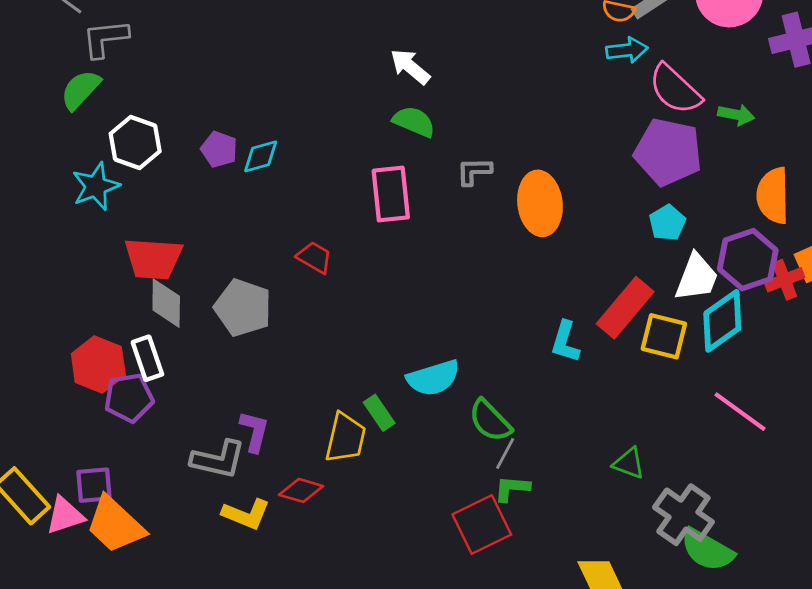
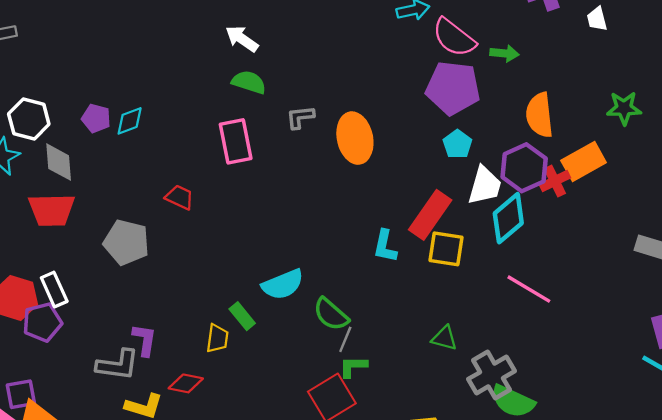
gray diamond: (166, 303) -> (59, 162), moved
yellow square: (664, 336) -> (446, 249), moved
yellow trapezoid: (345, 438) -> (217, 338), size x0.7
gray cross: (683, 515) -> (491, 375), turned 30

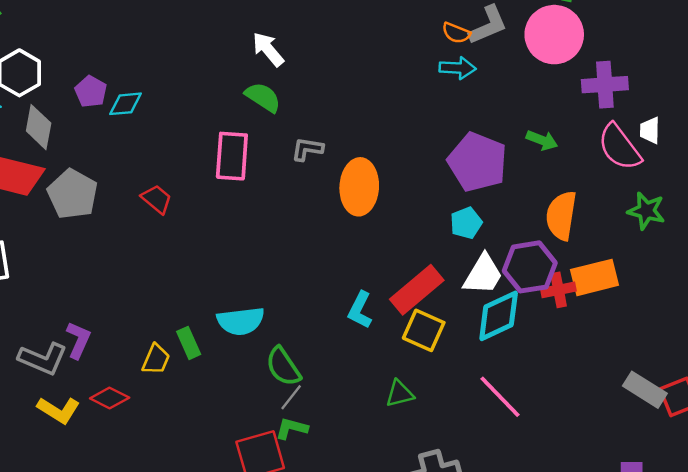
pink semicircle: (454, 38) -> (619, 147), moved
green star: (624, 108) -> (646, 211), moved
gray pentagon: (126, 242) -> (73, 194), moved
green triangle: (444, 338) -> (400, 394), moved, turned -44

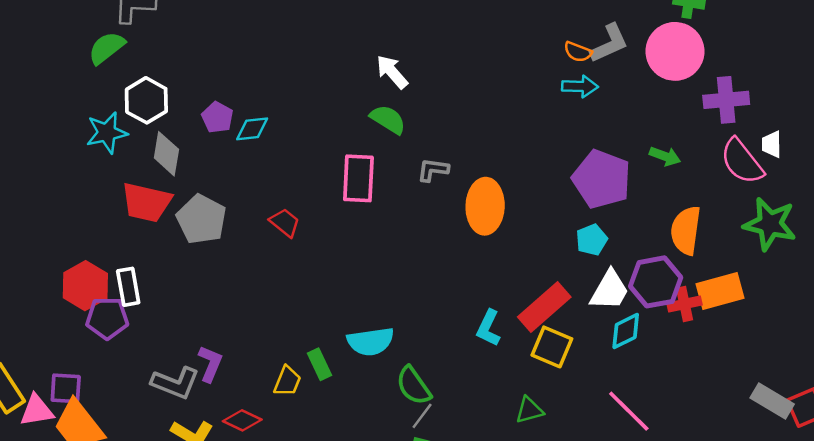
green star: (646, 211) -> (770, 224), size x1.4
cyan diamond: (499, 316) -> (626, 331), size x0.7

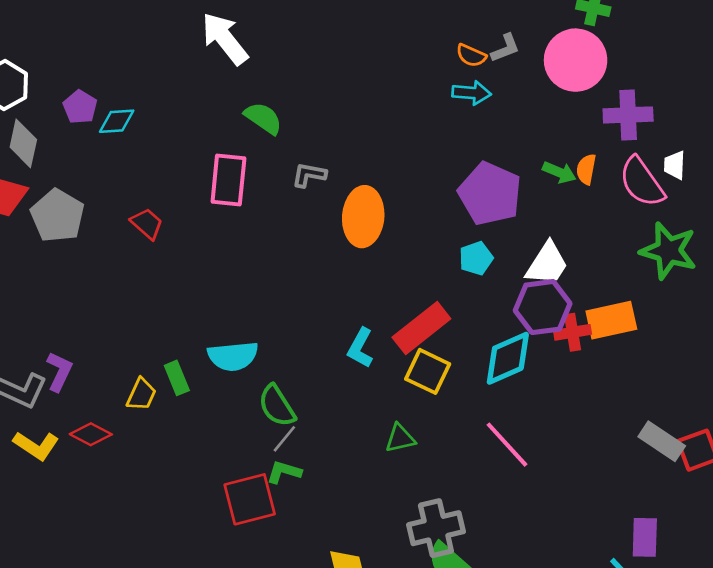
gray L-shape: (609, 43) -> (505, 48), size x0.7
white arrow: (392, 72) -> (225, 39), moved, size x1.4
orange semicircle: (686, 230) -> (586, 169), moved, size x0.6
white trapezoid: (609, 290) -> (547, 264), moved
cyan diamond: (626, 331) -> (508, 358), size x1.4

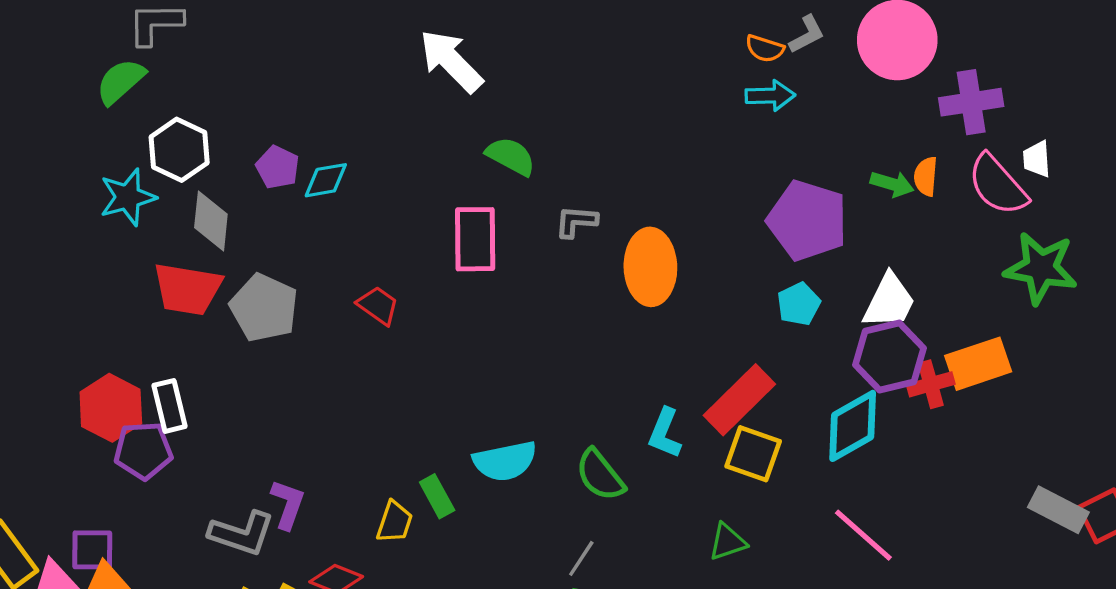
green semicircle: (277, 406) -> (600, 475), moved

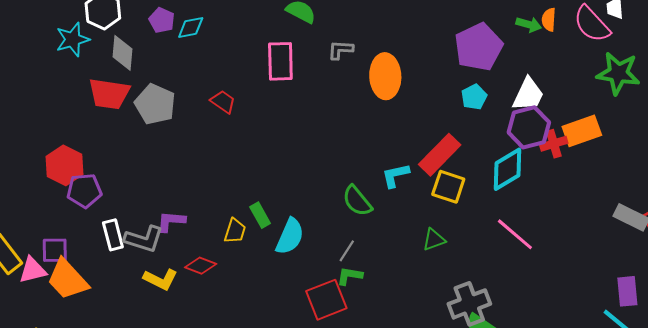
purple pentagon: (807, 220) -> (479, 47), turned 30
white rectangle: (170, 406) -> (113, 235), moved
cyan L-shape: (665, 433) -> (395, 175), turned 56
cyan semicircle: (505, 461) -> (290, 236), moved, turned -54
purple L-shape: (288, 504) -> (171, 221), turned -104

